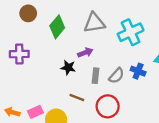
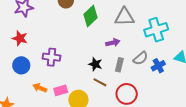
purple cross: (19, 54) -> (51, 57), moved
black star: (68, 68) -> (95, 64), moved
blue cross: (138, 71) -> (158, 66), turned 32
gray semicircle: (116, 76) -> (140, 58), moved

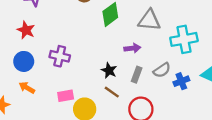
orange arrow: (40, 88) -> (27, 88), moved

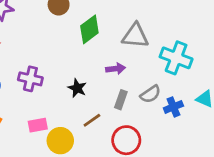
cyan cross: (184, 39) -> (176, 58), turned 32
black star: (109, 71) -> (77, 88), moved
brown line: (112, 92) -> (92, 120), turned -70

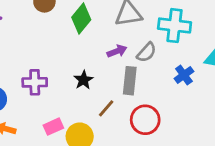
black star: (77, 88) -> (84, 80), turned 30
gray semicircle: (150, 94) -> (146, 52), moved
gray rectangle: (121, 100) -> (130, 81), size x1.4

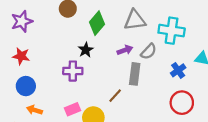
black star: (84, 80) -> (86, 50), moved
purple cross: (35, 82) -> (73, 71), moved
red circle: (145, 120) -> (182, 103), moved

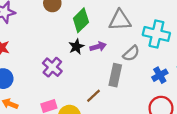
black star: (86, 50) -> (76, 47), moved
purple arrow: (125, 50) -> (98, 47), moved
purple cross: (73, 71) -> (52, 67), turned 36

